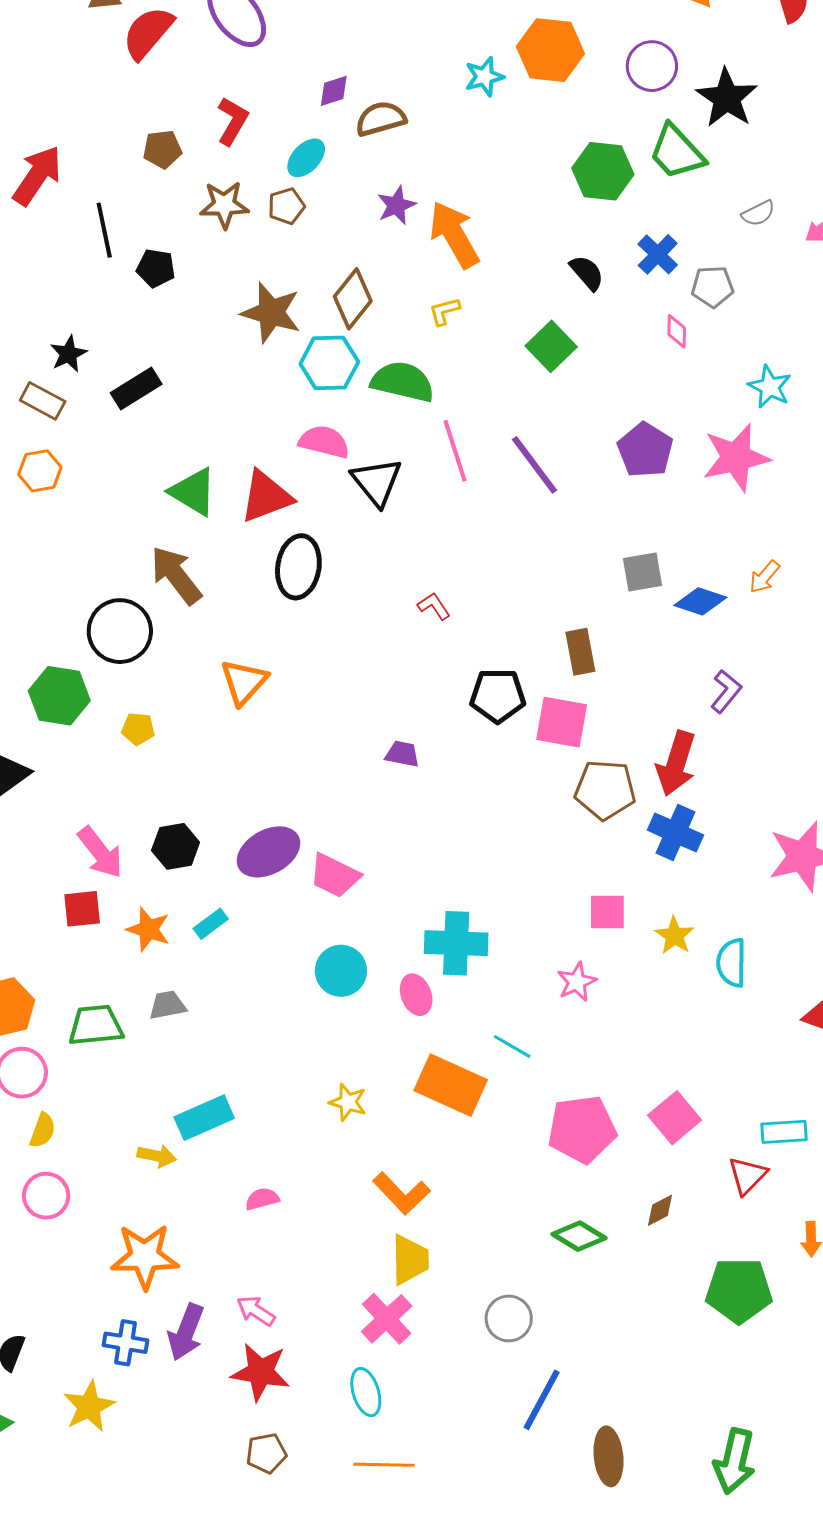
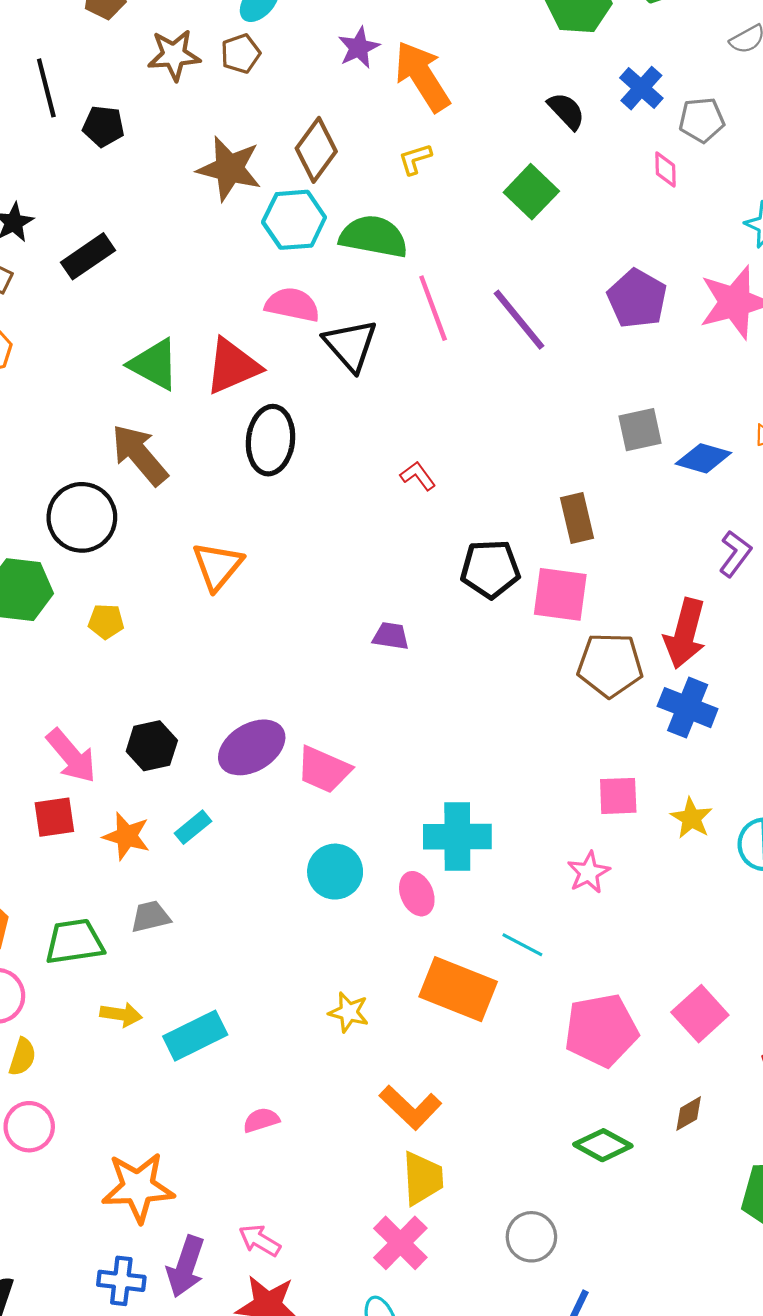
yellow arrow: (157, 1156) -> (121, 1014), moved

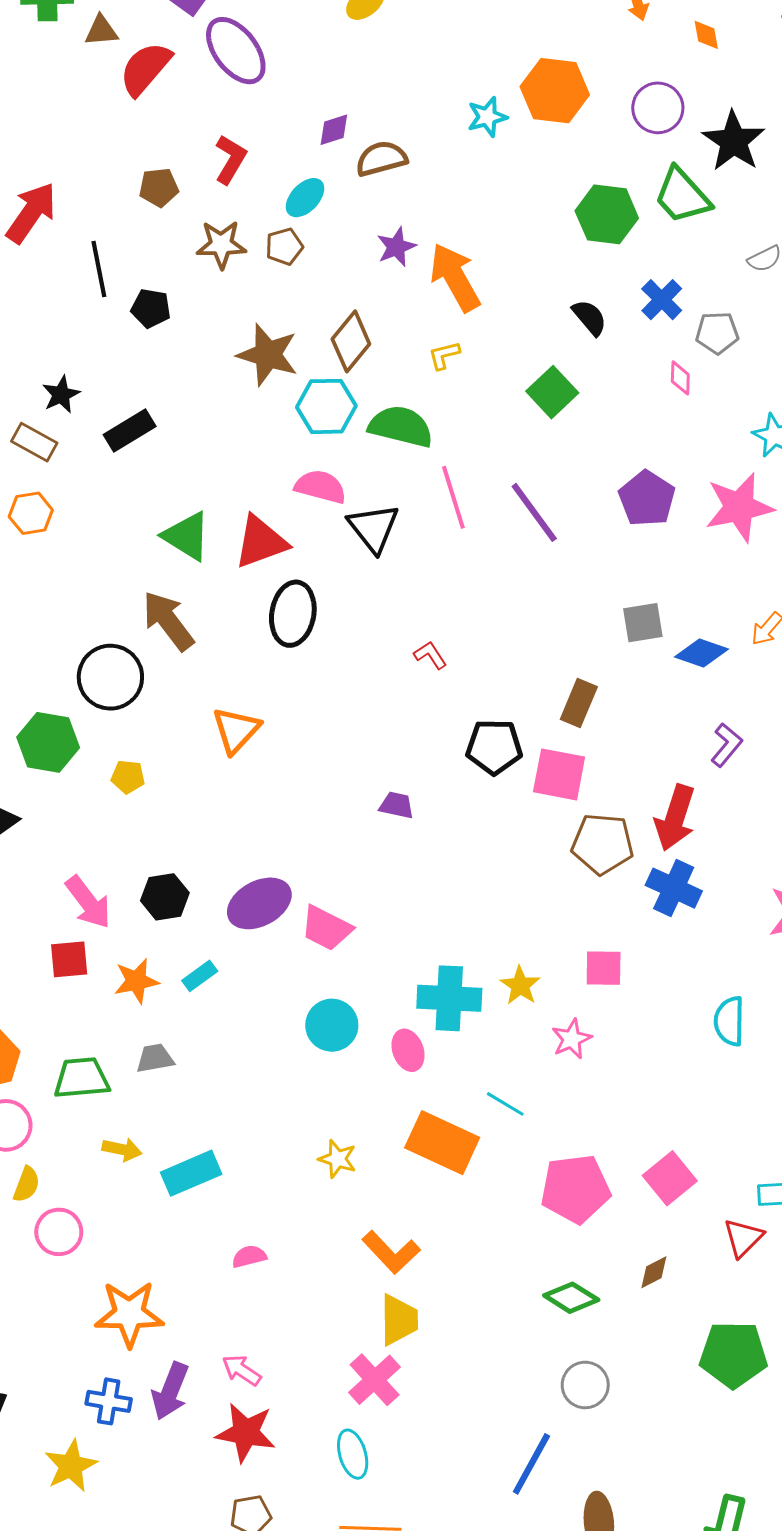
brown rectangle: (577, 518) -> (579, 703), turned 33
yellow star: (691, 818) -> (520, 985), moved
orange star: (127, 836) -> (136, 981), turned -30
pink circle: (29, 1127) -> (59, 1232), moved
gray circle: (531, 1237) -> (585, 1385), moved

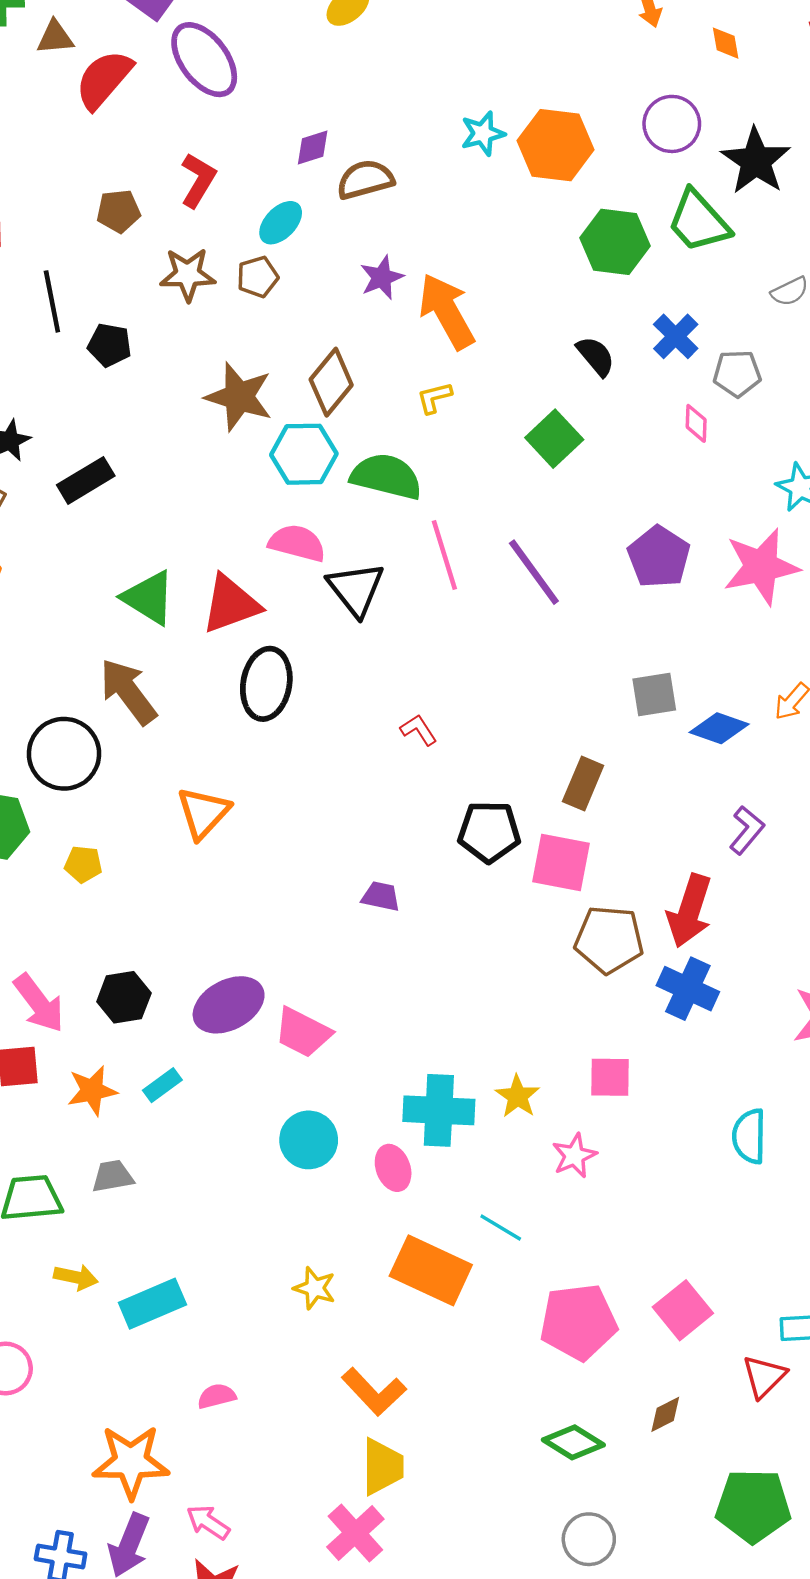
orange hexagon: (555, 91) -> (556, 145), moved
orange star: (129, 1314) -> (131, 1462), moved

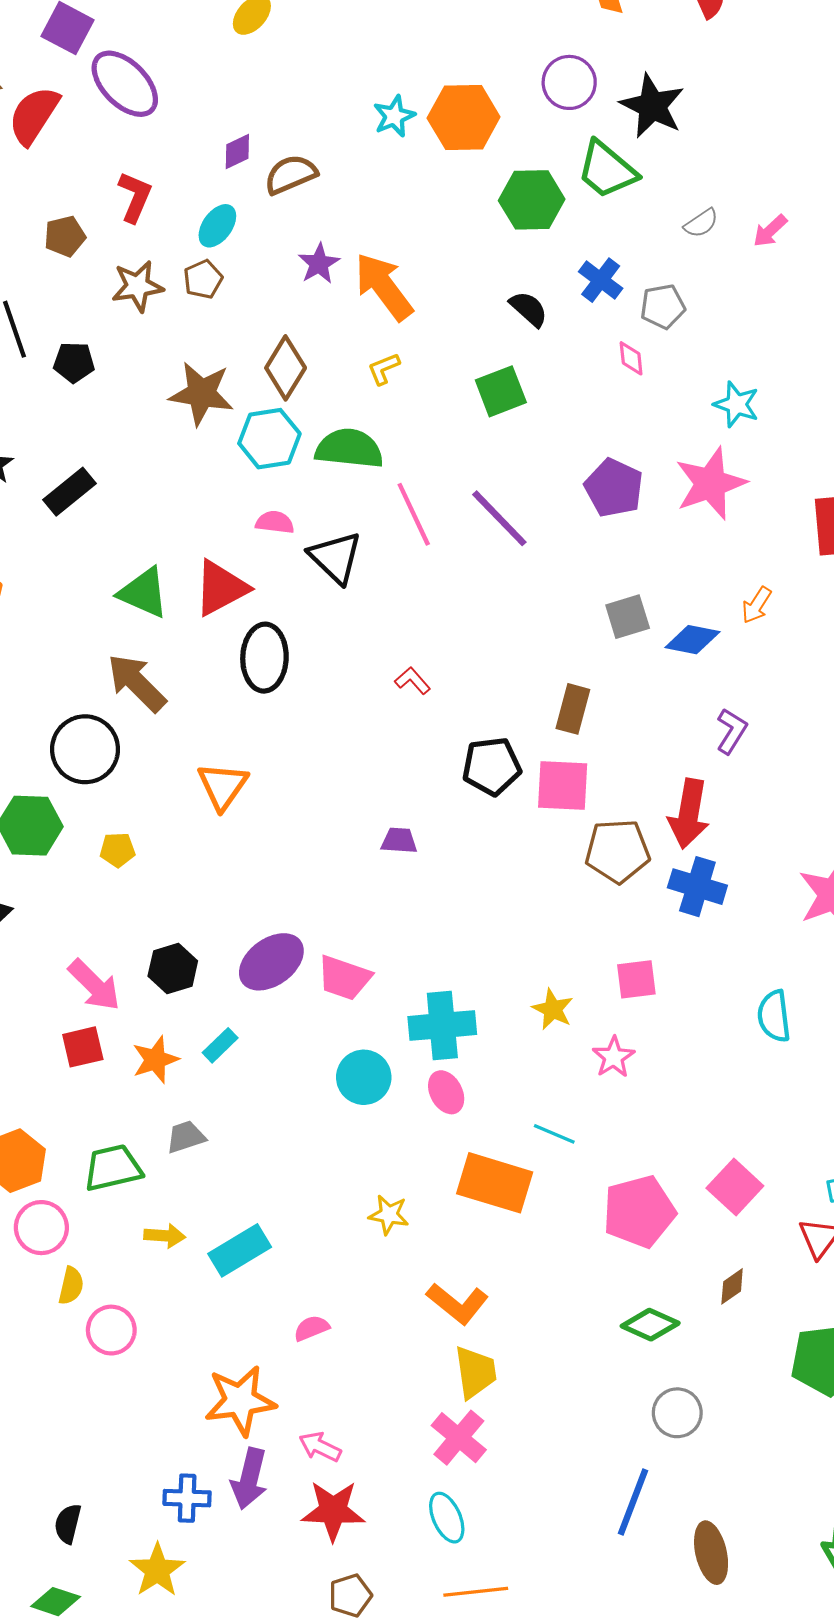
green square: (554, 439) -> (501, 391), turned 30
pink semicircle: (297, 543) -> (275, 522), size x0.7
cyan cross: (439, 1110) -> (442, 1025), moved

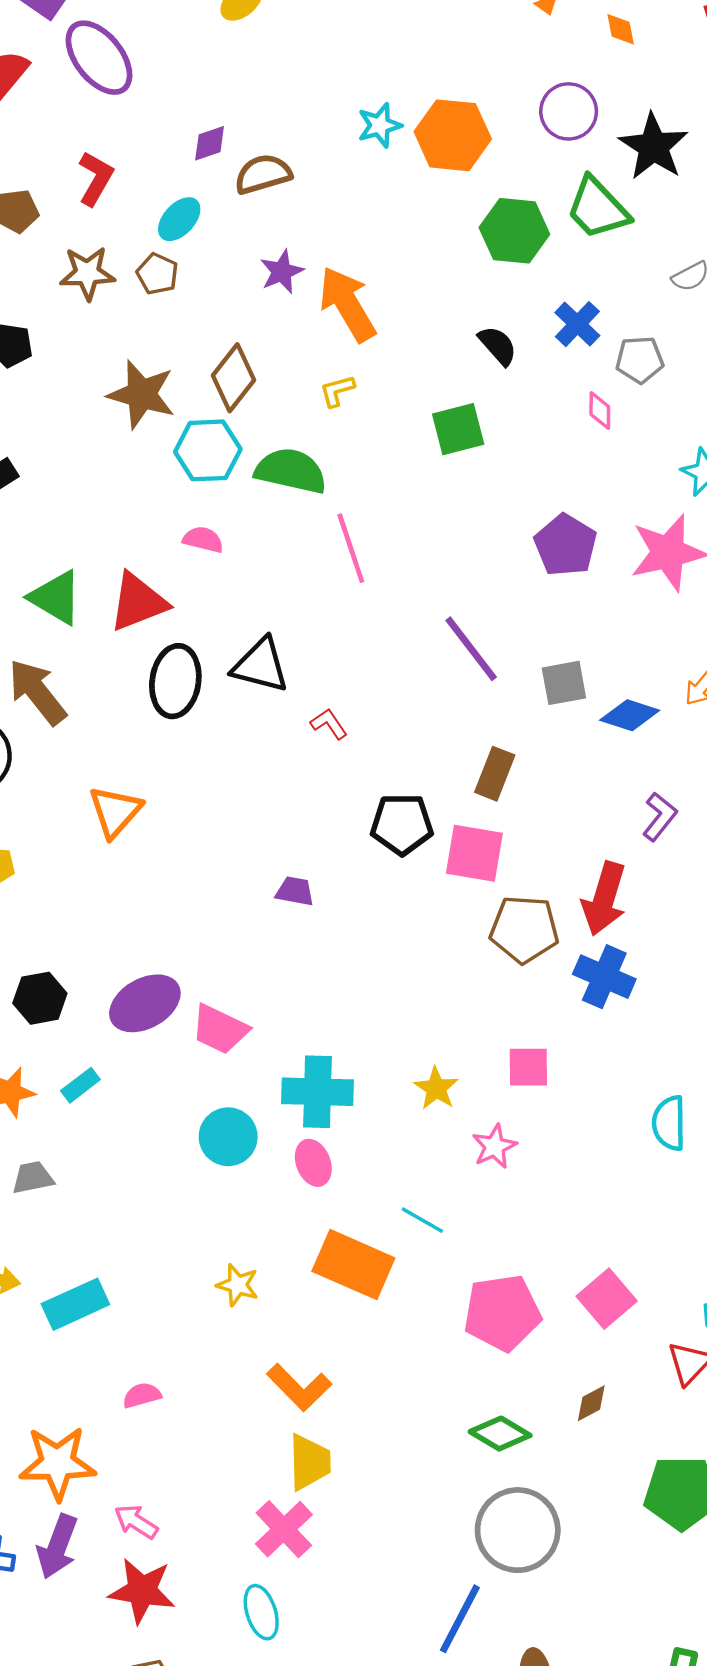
brown pentagon: (203, 279) -> (157, 274), turned -30
purple line: (499, 518) -> (471, 649), moved
black triangle: (335, 557) -> (261, 665), moved, turned -36
gray circle: (677, 1413) -> (518, 1530), size x1.6

